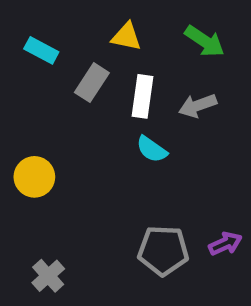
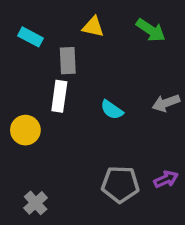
gray rectangle: (92, 83) -> (68, 61), turned -36
white rectangle: (142, 96) -> (59, 96), moved
gray arrow: (198, 106) -> (166, 103), moved

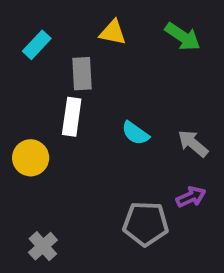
cyan rectangle: (30, 37) -> (37, 45), turned -75
gray arrow: (166, 103) -> (193, 143), moved, turned 60
purple arrow: (166, 179) -> (191, 197), moved

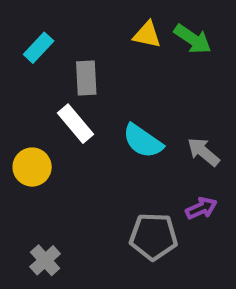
yellow triangle: (113, 32) -> (147, 35), moved
white rectangle: (72, 117) -> (75, 124), turned -48
cyan semicircle: (135, 133) -> (143, 141), size x1.4

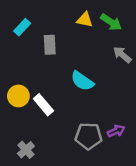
white rectangle: (75, 124) -> (43, 105), moved
gray arrow: (203, 152) -> (122, 55), moved
purple arrow: (201, 208) -> (116, 131), moved

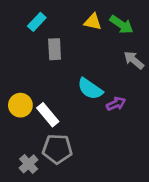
cyan rectangle: (22, 27) -> (37, 22), moved
purple arrow: (116, 131) -> (116, 104), moved
gray pentagon: (89, 136) -> (57, 149), moved

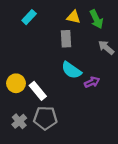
green arrow: (121, 25) -> (96, 19), turned 30
gray rectangle: (55, 49) -> (66, 39), moved
gray cross: (29, 164) -> (19, 121), moved

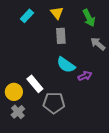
yellow triangle: (74, 17) -> (57, 13), moved, turned 40
yellow circle: (16, 83) -> (14, 92), moved
gray pentagon: (45, 118) -> (54, 103), moved

